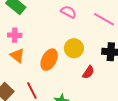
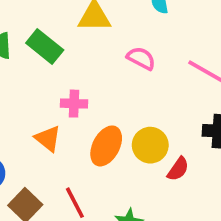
pink cross: (15, 35) -> (74, 104), moved
yellow circle: (74, 48) -> (150, 145), moved

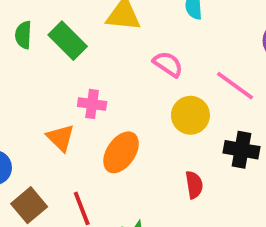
yellow circle: (150, 145) -> (190, 115), moved
red semicircle: (178, 169) -> (194, 185), turned -50

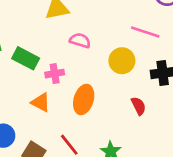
green rectangle: (68, 41) -> (26, 58), moved
pink semicircle: (168, 64) -> (80, 40), moved

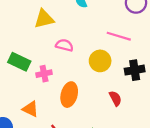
orange triangle: (41, 102) -> (31, 109), moved

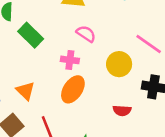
pink cross: (44, 74) -> (70, 60), moved
red semicircle: (115, 98) -> (122, 111), turned 104

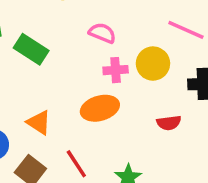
pink cross: (70, 60) -> (116, 70), moved
orange ellipse: (73, 89) -> (100, 108), turned 52

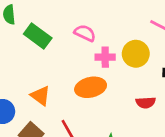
pink semicircle: (102, 33) -> (85, 33), moved

